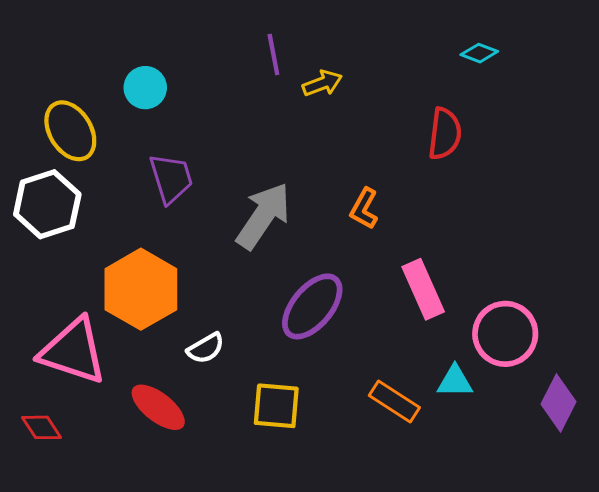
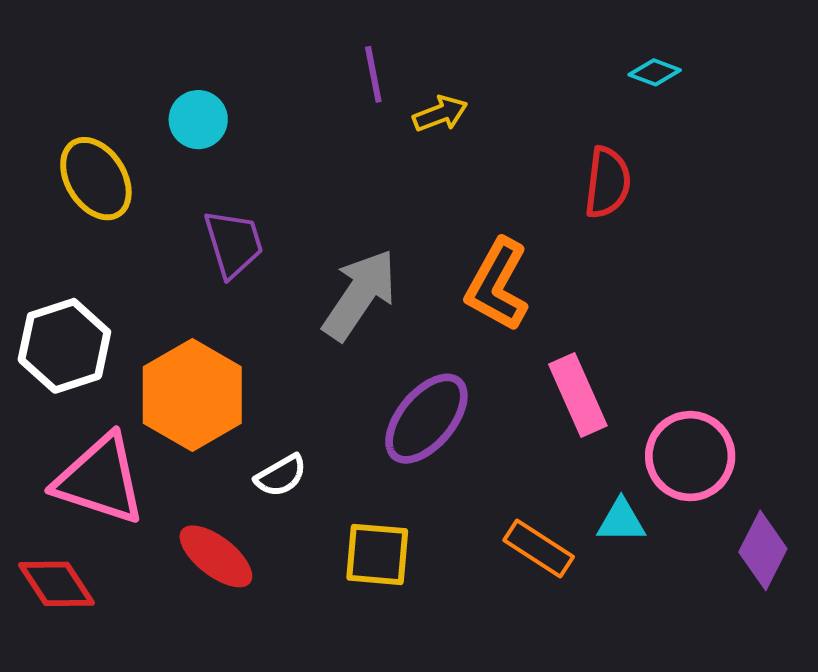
white hexagon: (47, 204) -> (64, 346), moved
orange L-shape: (364, 209) -> (497, 285), size x1.6
red diamond: (42, 427) -> (57, 584), size x1.4

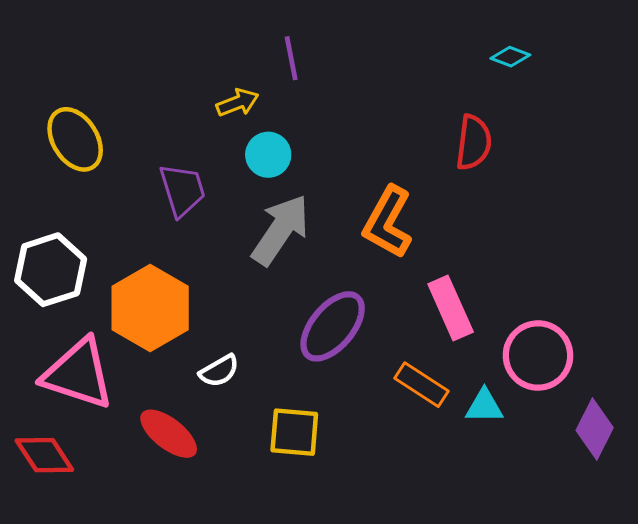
yellow arrow: (440, 114) -> (238, 103), moved
cyan circle: (198, 120) -> (268, 155), moved
orange rectangle: (539, 548) -> (421, 385), moved

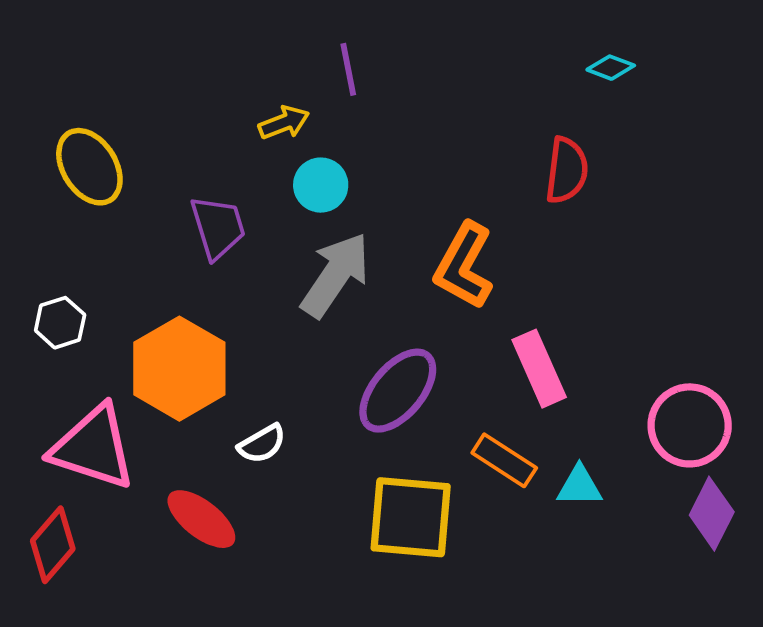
white hexagon: (51, 270) -> (60, 323), size x0.6
pink circle: (538, 355) -> (690, 425), moved
yellow square: (294, 432) -> (411, 517), moved, size x1.4
red diamond: (44, 455) -> (53, 545), turned 74

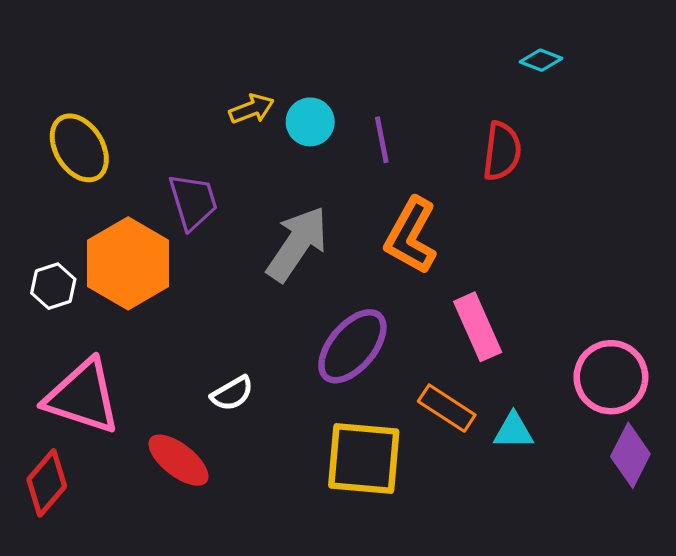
purple line: (348, 69) -> (382, 140), moved
cyan circle: (321, 185) -> (310, 122), moved
orange hexagon: (179, 369) -> (128, 263), moved

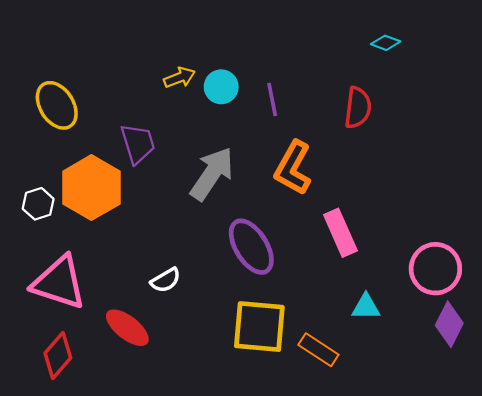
purple ellipse: (352, 346) -> (251, 247), turned -72
orange rectangle: (447, 408) -> (318, 350), moved
red diamond: (47, 483) -> (58, 356), moved

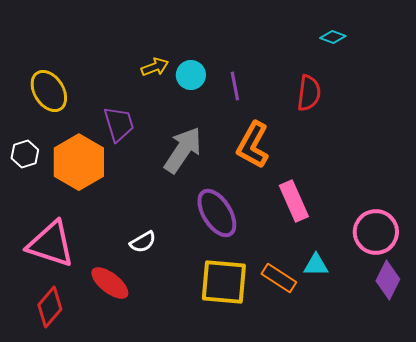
white hexagon: (38, 204) -> (25, 154), moved
orange rectangle: (318, 350) -> (279, 278), moved

